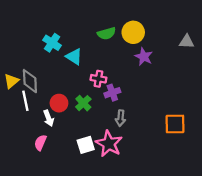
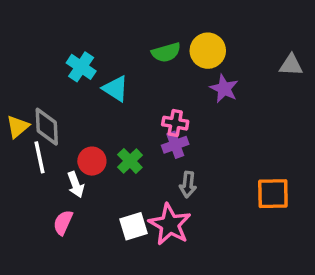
pink cross: (98, 79) -> (175, 123), moved

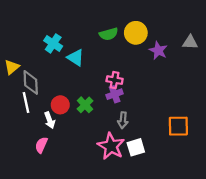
purple star: (224, 89) -> (158, 51), moved
yellow triangle: (18, 127) -> (12, 67), moved
white square: (134, 226) -> (136, 147), moved

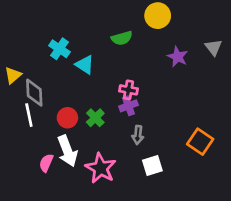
yellow circle: (136, 33) -> (158, 16), moved
gray triangle: (190, 42) -> (213, 47), turned 49
white arrow: (50, 120) -> (67, 151), moved, size x1.6
orange square: (178, 126) -> (200, 142), turned 35
pink star: (111, 146) -> (101, 168), moved

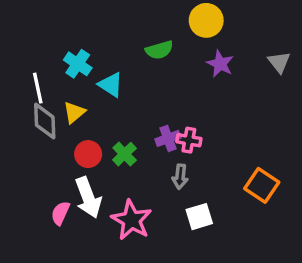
purple star: (178, 57) -> (220, 64), moved
yellow triangle: (13, 75) -> (74, 112), moved
pink cross: (128, 90) -> (189, 140), moved
white line: (29, 115) -> (38, 88), moved

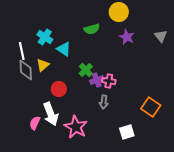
red circle: (88, 154) -> (59, 89), moved
green cross: (125, 154) -> (86, 70), moved
white square: (199, 217) -> (127, 132), moved

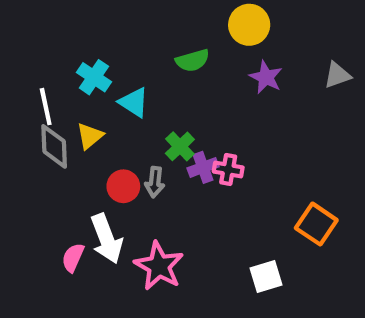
gray triangle: (161, 36) -> (337, 75), turned 48
gray arrow: (104, 102) -> (155, 182), moved

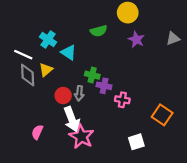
white line: (46, 107) -> (23, 55), turned -54
green cross: (180, 146) -> (92, 75), turned -32
purple cross: (203, 167) -> (104, 86), turned 32
pink cross: (228, 169) -> (122, 100), moved
white arrow: (107, 239) -> (72, 119), moved

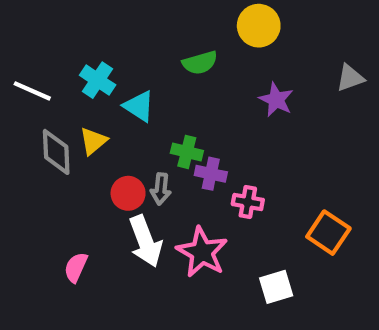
purple star: (136, 40) -> (276, 100), moved
white line: (23, 55) -> (32, 91), moved
pink star: (81, 136) -> (202, 252), moved

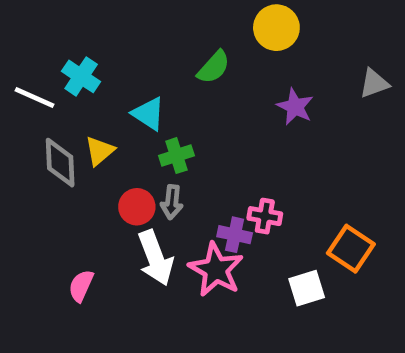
green semicircle: (200, 63) -> (214, 67), turned -32
cyan cross: (98, 80) -> (81, 76), moved
green cross: (187, 152) -> (176, 156), moved, turned -32
purple cross: (211, 174) -> (235, 235), moved
white square: (276, 287) -> (307, 288), moved

